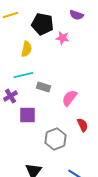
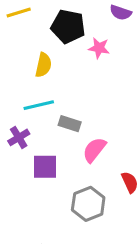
pink semicircle: (69, 98) -> (94, 150), moved

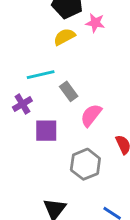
yellow semicircle: (43, 65) -> (64, 37), moved, turned -130
gray rectangle: (70, 124) -> (69, 91), turned 36

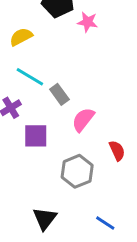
yellow semicircle: (64, 37) -> (21, 37), moved
cyan line: (41, 75) -> (30, 77), turned 44

